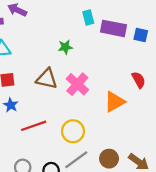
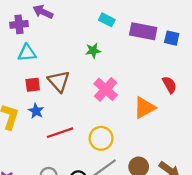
cyan rectangle: (88, 18) -> (107, 20), moved, turned -48
brown triangle: (47, 79) -> (59, 81), moved, turned 35

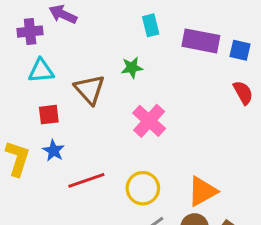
cyan rectangle: (107, 20) -> (151, 25), turned 49
brown triangle: (59, 81) -> (90, 90), moved
red semicircle: (169, 85) -> (243, 93), moved
orange triangle: (144, 108) -> (202, 191), moved

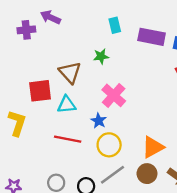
cyan triangle: (41, 71) -> (67, 105), moved
red square: (49, 115) -> (40, 91), size x1.5
blue star: (54, 151) -> (99, 121), moved
red line: (86, 180) -> (68, 139), turned 30

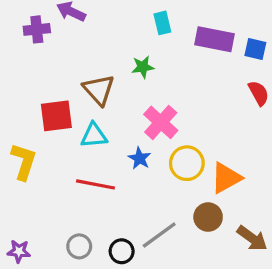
yellow circle: (109, 145) -> (187, 163), moved
orange triangle: (153, 147) -> (226, 178), moved
brown circle: (147, 174) -> (208, 217), moved

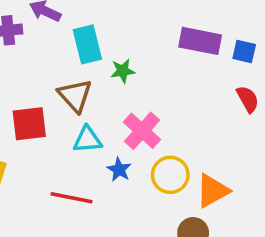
cyan rectangle: (162, 23) -> (87, 44), moved, size x1.5
cyan triangle: (94, 135) -> (87, 140), moved

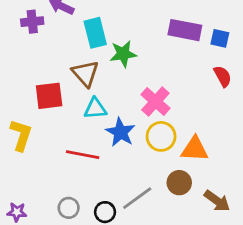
green star: (123, 71) -> (123, 54), size x1.4
pink cross: (142, 131) -> (155, 101), moved
blue star: (119, 170) -> (120, 132), size x1.5
orange triangle: (212, 191) -> (195, 149), turned 32

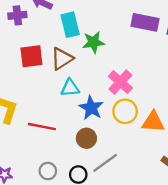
brown triangle: (85, 73) -> (62, 59), turned 40
red square: (49, 96) -> (31, 56), moved
red line: (83, 155) -> (42, 127), moved
brown circle: (179, 183) -> (86, 138), moved

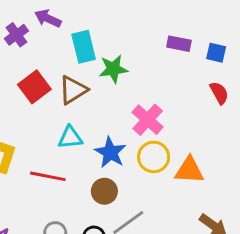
purple cross: (17, 15) -> (16, 35), turned -30
purple rectangle: (145, 22) -> (179, 44), size x0.7
red square: (31, 56) -> (34, 87), turned -30
cyan triangle: (70, 88) -> (70, 138), moved

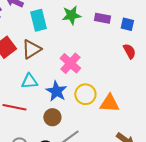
green star: (113, 69) -> (71, 15), moved
pink cross: (148, 120) -> (70, 63), moved

